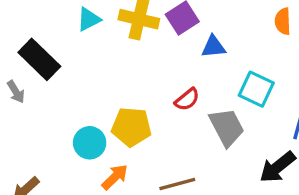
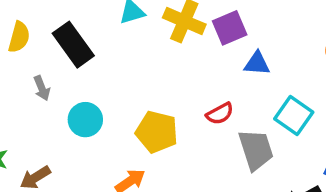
gray arrow: (16, 92) -> (42, 88), moved
cyan circle: (90, 143) -> (85, 120), moved

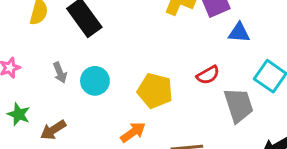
gray arrow: (42, 88) -> (60, 73), moved

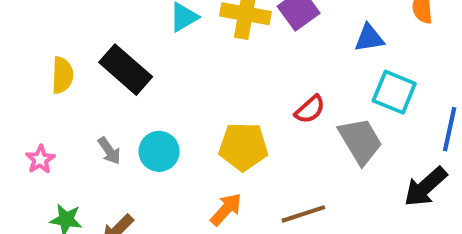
blue triangle: (239, 33) -> (369, 38), moved

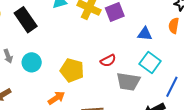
gray trapezoid: (360, 141) -> (128, 82), turned 115

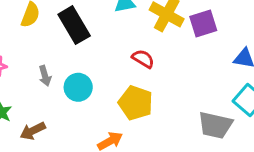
red semicircle: (108, 61) -> (143, 59), moved, turned -126

